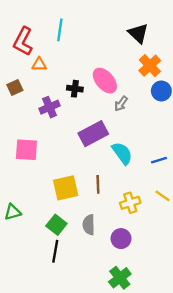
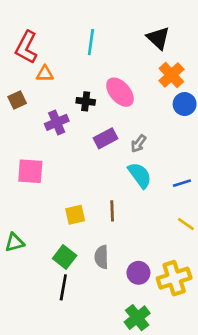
cyan line: (60, 30) -> (91, 42), moved
gray arrow: (121, 104) -> (138, 144), moved
purple rectangle: (93, 134) -> (105, 138), moved, size x0.7
yellow square: (66, 188) -> (75, 215), size x0.7
yellow cross: (130, 203) -> (174, 278), moved, size x1.4

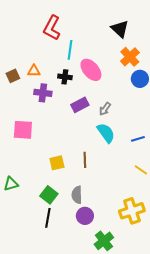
cyan line: (91, 42) -> (70, 50), moved
red L-shape: (26, 47) -> (52, 28), moved
orange triangle: (45, 74) -> (34, 71), moved
purple cross: (57, 122) -> (43, 93), turned 30
purple circle: (138, 273) -> (85, 216), moved

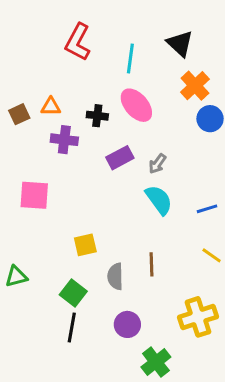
cyan line: (70, 50) -> (130, 59), moved
brown line: (85, 160) -> (151, 264), moved
gray semicircle: (77, 195) -> (115, 276), moved

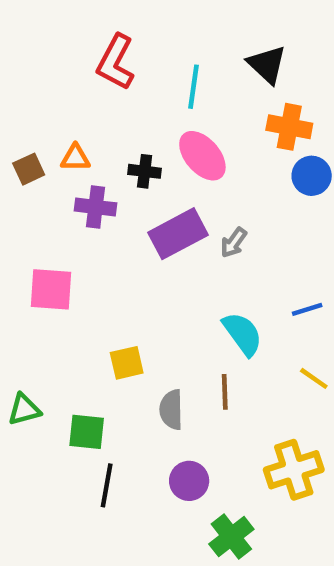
orange cross: (195, 86) -> (289, 127), turned -36
purple rectangle: (120, 158) -> (178, 234), size x1.4
cyan semicircle: (159, 200) -> (243, 334), moved
green square: (73, 293) -> (87, 432), moved, turned -32

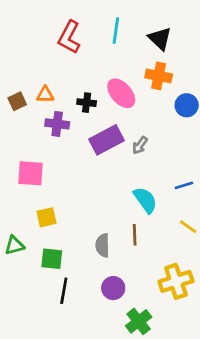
cyan line: (194, 87) -> (116, 31), moved
orange cross: (289, 127) -> (159, 76), moved
yellow square: (127, 363) -> (47, 217), moved

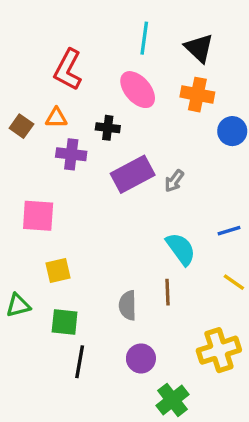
red L-shape: (69, 37) -> (68, 70), moved
pink ellipse: (121, 93) -> (138, 90), moved
brown square: (17, 101) -> (21, 126), turned -30

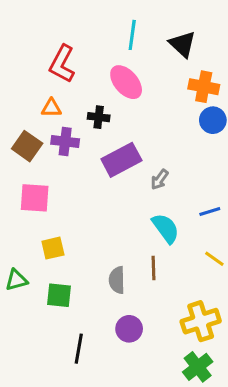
orange cross: (197, 95) -> (204, 87), moved
brown square: (21, 126) -> (27, 146), moved, size x1.4
gray arrow: (174, 181) -> (160, 180), moved
black line: (80, 362) -> (79, 349), moved
green cross: (172, 400) -> (198, 367), moved

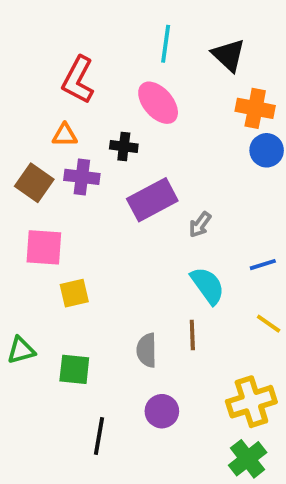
yellow square: (53, 248) -> (74, 293), moved

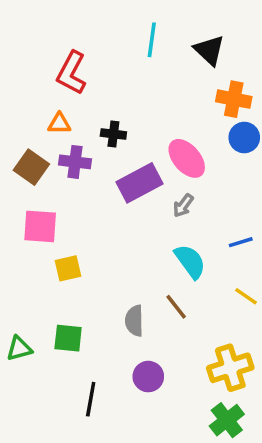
pink ellipse: (158, 103) -> (187, 158), moved
brown line: (192, 335) -> (176, 307), turned -36
green triangle: (21, 350) -> (19, 349), moved

